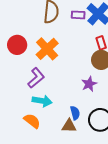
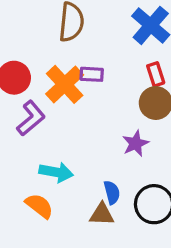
purple rectangle: (78, 15) -> (92, 74), moved
purple L-shape: (36, 78) -> (31, 118), moved

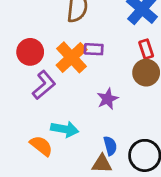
purple star: (135, 143) -> (107, 99), moved
orange semicircle: (39, 206) -> (41, 146), moved

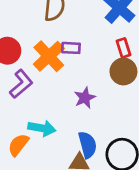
orange semicircle: (41, 146) -> (18, 145), turned -90
blue semicircle: (110, 146) -> (88, 145), size x1.4

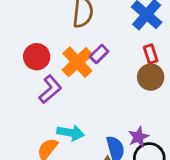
purple rectangle: (71, 48) -> (99, 54), turned -48
purple star: (85, 98) -> (138, 137), moved

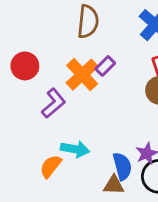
red circle: (37, 57) -> (25, 66), moved

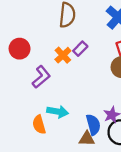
orange cross: (82, 75) -> (63, 55), size x0.7
orange semicircle: (51, 166) -> (39, 125), turned -54

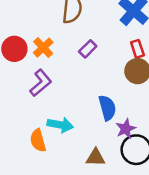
orange cross: (63, 55) -> (43, 48), moved
blue semicircle: (93, 125) -> (107, 108), moved

